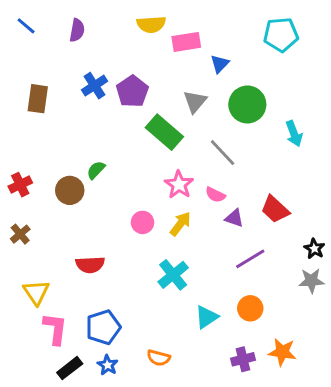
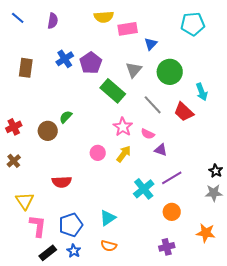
red trapezoid: (275, 209) -> (184, 112), moved
cyan cross: (173, 275) -> (144, 189), moved
cyan triangle: (207, 317) -> (108, 218), moved
orange star: (282, 352) -> (206, 233), moved

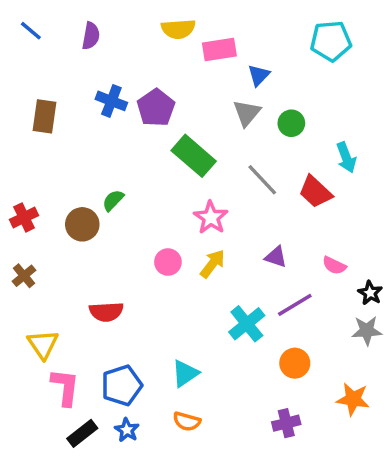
blue cross: (65, 59) -> (111, 101), turned -36
gray triangle: (134, 70) -> (247, 113), moved
green circle: (170, 72) -> (291, 123), size x0.6
pink semicircle: (148, 134) -> (334, 265), moved

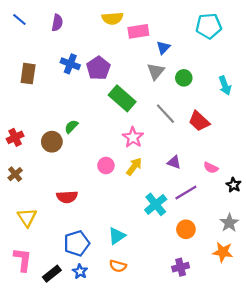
cyan arrow: (346, 157) -> (225, 85), moved
gray star: (367, 331) -> (229, 223), moved, turned -30
pink L-shape: (65, 387) -> (23, 260), moved

